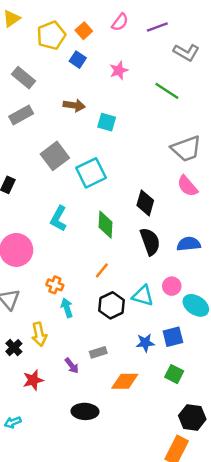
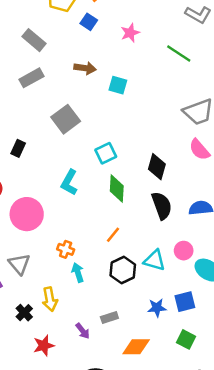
cyan square: (91, 173) -> (106, 153), moved, size x0.7

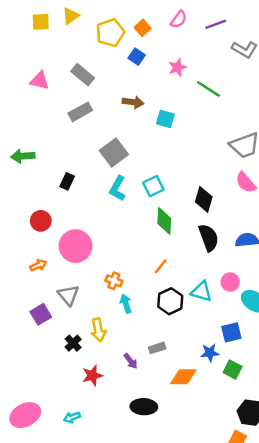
green line: (179, 53) -> (209, 89), moved
cyan L-shape: (69, 182) -> (117, 188), moved
blue star: (157, 308) -> (210, 353), moved

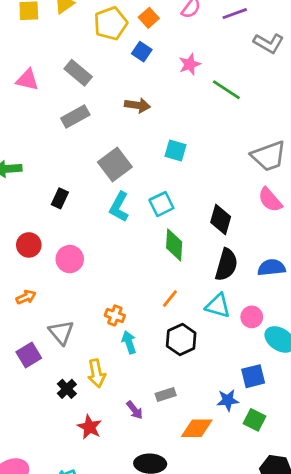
cyan square: (165, 119) -> (176, 150), moved
black semicircle: (209, 238) -> (226, 265), turned 36
pink circle: (76, 246) -> (70, 259), moved, size x0.7
cyan triangle: (201, 292) -> (218, 306), moved
red star: (92, 375) -> (89, 427), turned -30

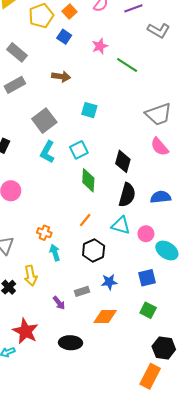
blue star: (228, 400) -> (109, 282), moved
red star: (89, 427) -> (25, 331), moved, size x1.4

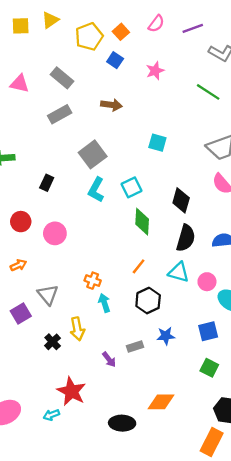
green line: (127, 65) -> (208, 92), moved
cyan square: (89, 110) -> (157, 143), moved
orange diamond: (105, 317) -> (161, 402), moved
black ellipse: (70, 343) -> (122, 423), moved

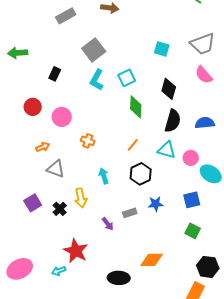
cyan square: (157, 143) -> (162, 49), moved
orange arrow: (18, 265) -> (43, 147), moved
orange cross: (93, 281) -> (88, 141), moved
gray triangle: (48, 295) -> (56, 169), turned -30
purple square: (21, 314) -> (33, 203), moved

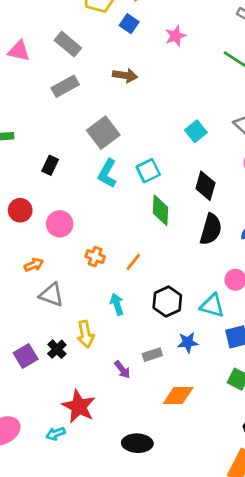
cyan square: (162, 49) -> (196, 131), turned 35
orange line: (133, 145) -> (133, 262), moved
cyan triangle: (167, 150) -> (212, 306), moved
purple square: (33, 203) -> (26, 356), moved
orange diamond: (152, 260) -> (178, 395), moved

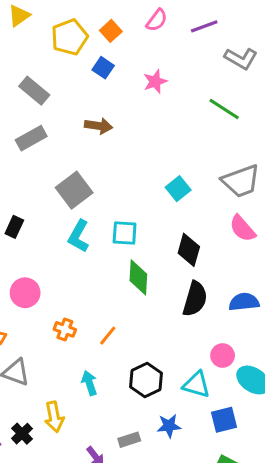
cyan square: (148, 171) -> (125, 233), turned 30

